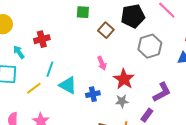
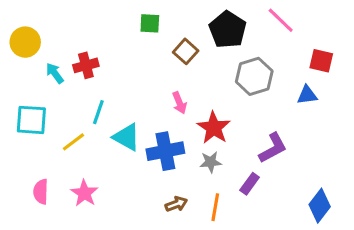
black pentagon: (133, 16) -> (228, 30), turned -30
cyan arrow: (19, 52) -> (55, 73), moved
blue cross: (93, 94) -> (165, 151), size x1.6

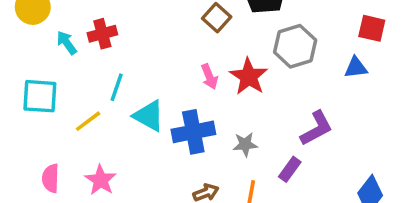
red star: (214, 128) -> (249, 77), moved

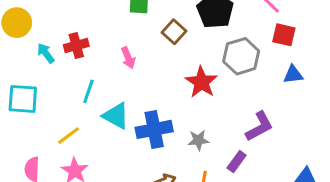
red square: (372, 28) -> (284, 35), moved
pink arrow: (209, 77) -> (128, 58), moved
yellow line: (88, 121) -> (69, 136), moved

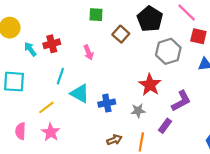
red star: (201, 82) -> (150, 85), moved
blue cross: (154, 129) -> (107, 103), size x0.7

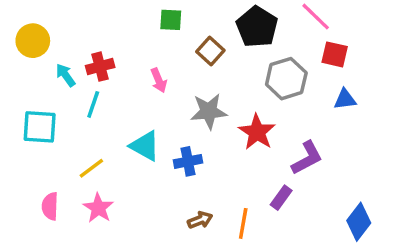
cyan line: (60, 76) -> (93, 104), moved
gray star: (138, 111) -> (209, 111), moved, size x1.5

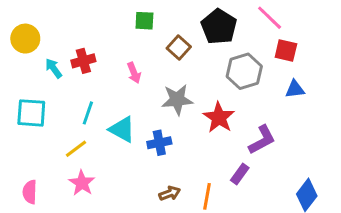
cyan line: (93, 104) -> (88, 113), moved
pink semicircle: (50, 206) -> (30, 192), moved

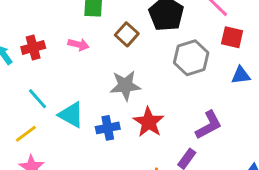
pink arrow: (134, 73) -> (78, 45), moved, turned -54
cyan line: (88, 113) -> (38, 99), turned -60
red star: (219, 117) -> (149, 122), moved

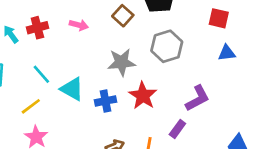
gray hexagon: (191, 58) -> (167, 46), moved

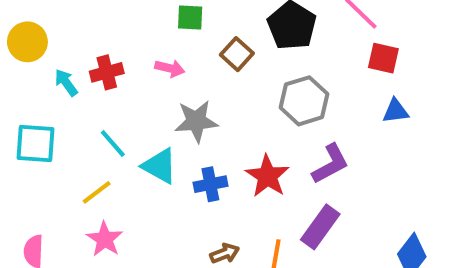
gray star: (121, 62) -> (196, 121), moved
purple L-shape: (197, 98) -> (330, 164), moved
purple rectangle: (177, 129) -> (320, 227), size x1.5

